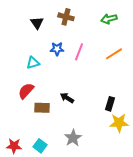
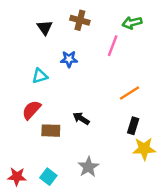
pink line: (79, 52) -> (113, 46), moved
orange line: (114, 54) -> (130, 93), moved

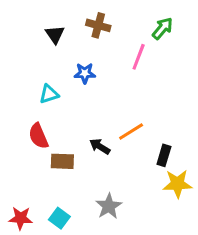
green arrow: (132, 23) -> (162, 28), turned 144
orange line: (130, 93) -> (131, 131), moved
red semicircle: (31, 110) -> (38, 136), turned -65

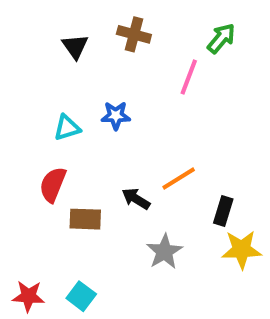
blue star: (85, 73) -> (116, 116), moved
red semicircle: (38, 136) -> (53, 185), turned 45
gray star: (109, 206) -> (164, 252), moved

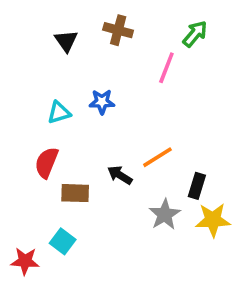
gray star: (164, 252) -> (165, 214), moved
cyan square: (81, 296) -> (63, 241), moved

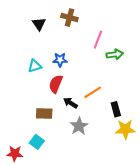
green arrow: (195, 34) -> (115, 54), moved, turned 42
red semicircle: (47, 163) -> (56, 84), moved
black rectangle: (197, 186) -> (116, 109), turned -32
gray star: (165, 214) -> (79, 126), moved

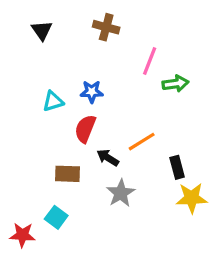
black triangle: (39, 24) -> (42, 30), moved

